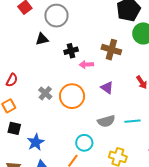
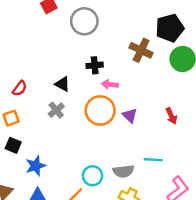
black triangle: (42, 39) -> (62, 84), moved, turned 32
brown cross: (111, 50) -> (141, 50), moved
orange circle: (72, 96) -> (100, 110), moved
gray semicircle: (106, 121) -> (123, 171), moved

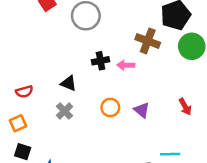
pink arrow: (110, 84) -> (126, 65), moved
red semicircle: (20, 88) -> (24, 92), turned 42
orange circle: (100, 110) -> (110, 107), size x0.6

